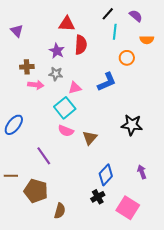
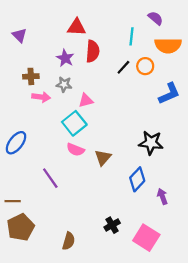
black line: (108, 14) -> (123, 67), moved
orange semicircle: (147, 40) -> (168, 46), size x1.6
blue L-shape: (107, 82) -> (169, 94), moved
blue diamond: (106, 175) -> (137, 179), moved
brown pentagon: (36, 191) -> (21, 227), moved, turned 30

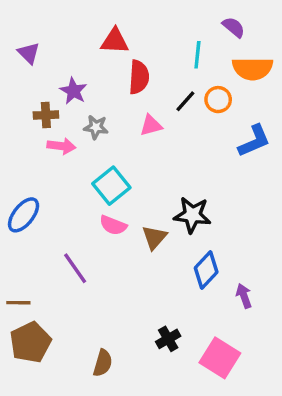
purple star: (65, 58) -> (73, 91), moved
pink triangle: (86, 100) -> (151, 125), moved
black star: (151, 143) -> (192, 215), moved

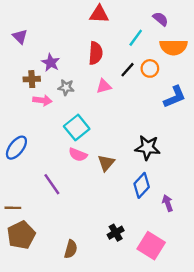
red triangle: (115, 41) -> (99, 14), moved
cyan line: (197, 55) -> (136, 38), turned 30
black star: (192, 215) -> (148, 148), moved

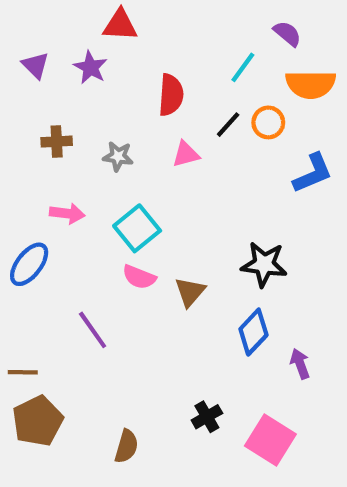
red triangle: (99, 14) -> (120, 25), moved
purple star: (51, 63) -> (90, 67), moved
pink arrow: (42, 100) -> (67, 213), moved

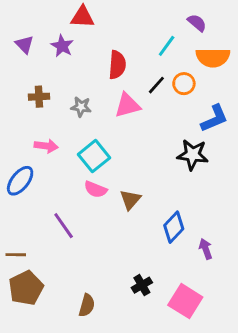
pink triangle: (186, 154) -> (127, 105), size x1.4
black star: (264, 264) -> (193, 155), moved

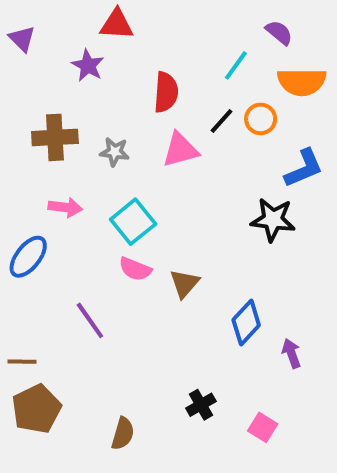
purple triangle: (24, 44) -> (22, 39), moved
brown cross: (39, 97) -> (55, 137), size x1.5
pink square: (185, 301) -> (263, 427), size x0.6

